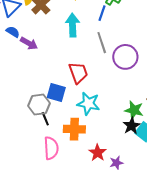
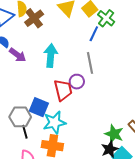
cyan arrow: (73, 25) -> (51, 56), moved
purple circle: (125, 57) -> (77, 82), moved, size x0.6
cyan star: (88, 104) -> (54, 122), moved, turned -30

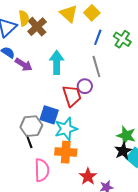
green cross: (106, 18) -> (122, 39), moved
black line: (25, 132) -> (29, 141), moved

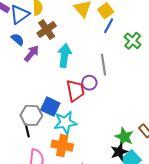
brown cross: (37, 27) -> (47, 30), moved
blue line: (98, 37) -> (109, 26), moved
purple arrow: (24, 65) -> (32, 53), turned -90

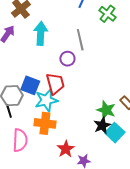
red trapezoid: (75, 91) -> (55, 84), moved

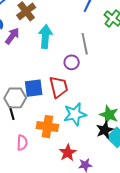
blue square: (30, 85) -> (34, 88), turned -30
cyan star: (46, 100) -> (75, 114), moved
pink semicircle: (20, 140) -> (22, 143), size x0.7

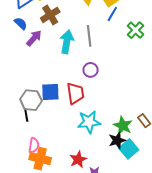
gray line: (85, 44) -> (89, 36), moved
orange cross: (47, 127) -> (40, 159), moved

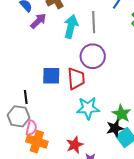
purple circle: (91, 70) -> (93, 56), size x1.6
gray hexagon: (31, 100) -> (19, 116), moved

